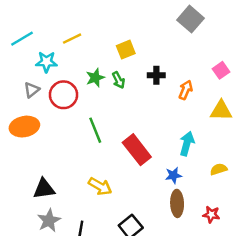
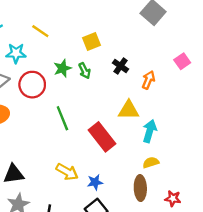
yellow line: (72, 39) -> (40, 31), turned 60
black cross: (156, 75) -> (121, 66), turned 35
yellow triangle: (221, 111) -> (129, 110), moved
yellow semicircle: (219, 169) -> (151, 162), moved
blue star: (173, 175) -> (95, 182), moved

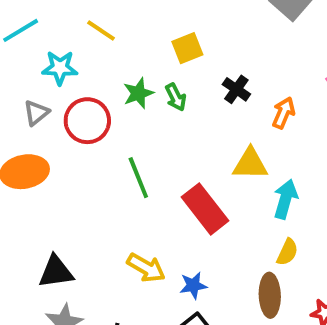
yellow semicircle: (151, 162) -> (287, 252), turned 133

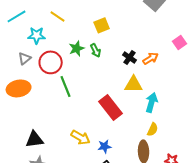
black cross: (236, 89) -> (130, 57), moved
orange arrow: (283, 113) -> (151, 58), turned 35
green line: (138, 178) -> (66, 86), moved

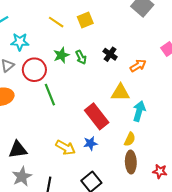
yellow line: (58, 16) -> (56, 22), moved
yellow square: (102, 25) -> (85, 20), moved
black cross: (130, 57) -> (110, 54), moved
yellow semicircle: (153, 129) -> (130, 139), moved
blue star: (105, 146) -> (90, 143), moved

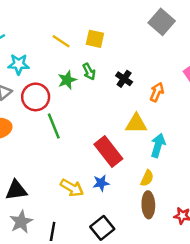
yellow square: (85, 20) -> (95, 39), turned 35
green arrow: (81, 57) -> (89, 71), moved
orange arrow: (138, 66) -> (157, 92), turned -35

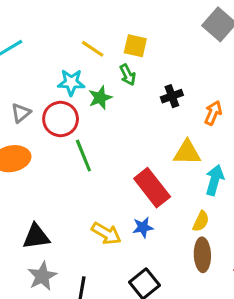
cyan star: (19, 64) -> (71, 82), moved
green arrow: (89, 71) -> (128, 75), moved
black cross: (124, 79) -> (172, 96), turned 35

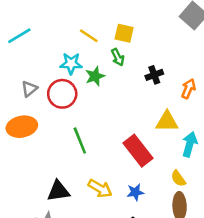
green line: (83, 156) -> (80, 141), moved
yellow semicircle: (201, 221) -> (178, 178), turned 120
blue star: (143, 227) -> (135, 192), moved
black triangle: (36, 236) -> (58, 191), moved

